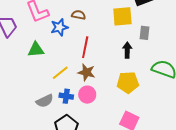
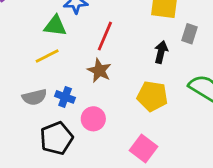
green triangle: (36, 50) -> (55, 26), moved
yellow line: (60, 73) -> (47, 56), moved
pink circle: (87, 95) -> (93, 119), moved

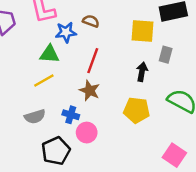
blue cross: (65, 97) -> (71, 115), moved
pink square: (143, 148) -> (174, 155), moved

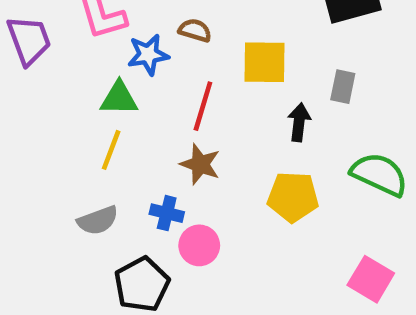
yellow square: (143, 31) -> (265, 62), moved
yellow line: (44, 80) -> (111, 150), turned -36

